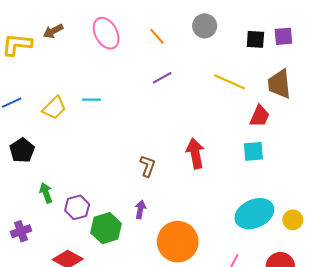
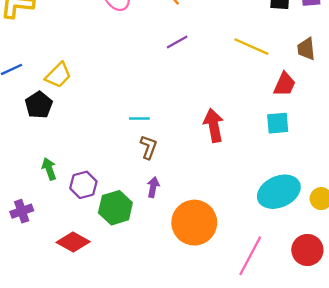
brown trapezoid: (279, 84) -> (306, 49), size x0.7
cyan line: (92, 100) -> (139, 119), moved
black pentagon: (22, 150) -> (39, 105), moved
brown L-shape: (148, 166) -> (149, 147), moved

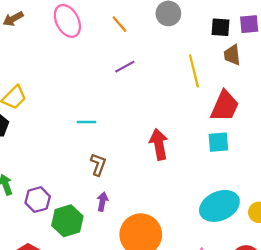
yellow line: (251, 47) -> (194, 71), turned 52
brown trapezoid: (306, 49) -> (232, 55), moved
red trapezoid: (285, 84) -> (225, 106), size x1.4
cyan line: (139, 119) -> (87, 122), moved

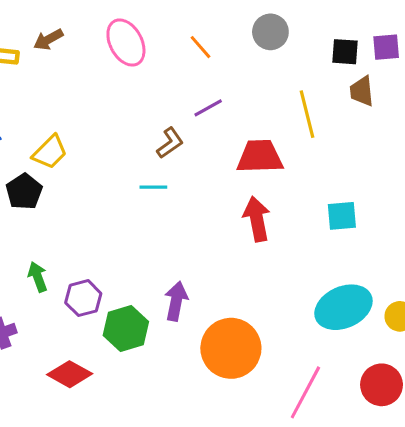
red trapezoid: (225, 106) -> (260, 157), moved, turned -116
brown L-shape: (98, 164) -> (170, 143), moved, turned 35
purple arrow: (102, 202) -> (176, 301), size x1.4

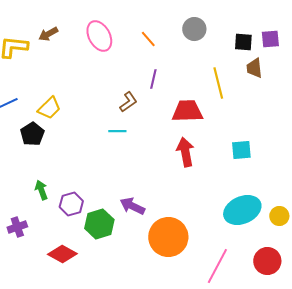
purple line: (208, 108) -> (153, 79), turned -48
purple arrow: (176, 301) -> (132, 206), turned -75

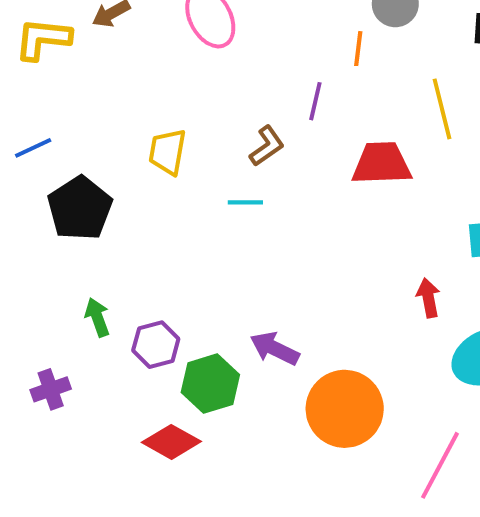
orange line: (148, 39) -> (358, 49), moved, turned 48
yellow trapezoid: (49, 108) -> (167, 152), moved, turned 145
black pentagon: (32, 134) -> (80, 208), size x1.4
red arrow: (185, 152) -> (428, 298), moved, size x0.7
red diamond: (62, 254) -> (171, 442), moved

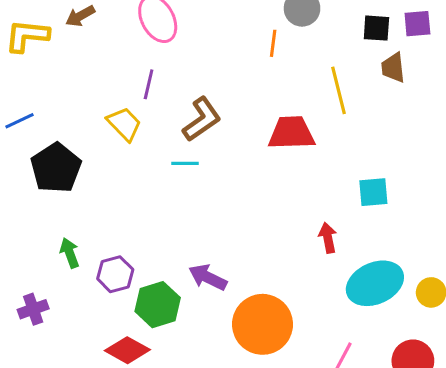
purple line: (315, 101) -> (149, 84), moved
brown L-shape: (267, 146) -> (202, 119), size x1.4
yellow trapezoid: (167, 152) -> (124, 124), turned 126

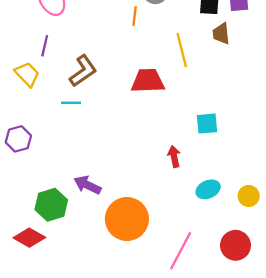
purple hexagon: (115, 274) -> (18, 139), moved
cyan ellipse: (375, 283) -> (208, 189), size x0.6

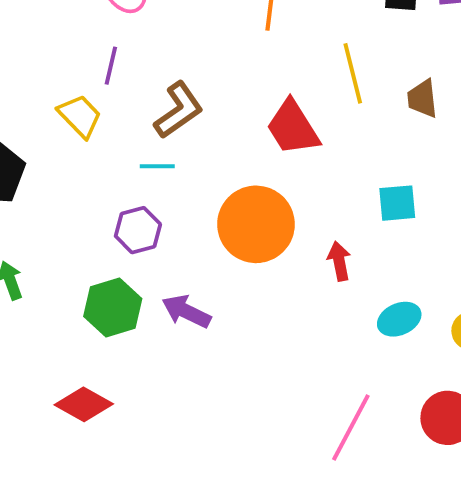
brown trapezoid: (221, 34) -> (422, 99), moved
red trapezoid: (148, 81) -> (293, 128), turned -120
purple hexagon: (18, 139) -> (138, 230), moved
green hexagon: (51, 205) -> (113, 308), moved
orange circle: (127, 219) -> (256, 224), moved

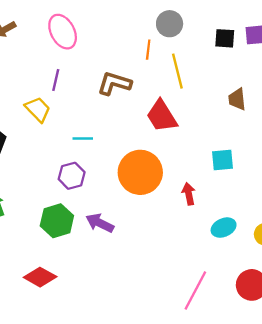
yellow line: (353, 73) -> (177, 71), moved
brown L-shape: (179, 110) -> (114, 83), moved, turned -128

